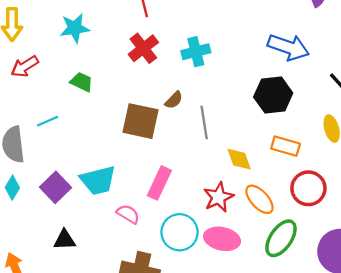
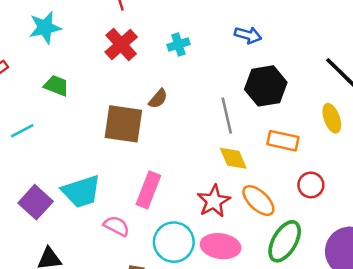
blue arrow: (288, 47) -> (248, 35), moved, size x0.6
cyan cross: (196, 52) -> (178, 44), size x0.7
gray line: (204, 122) -> (227, 116), moved
red circle: (308, 188) -> (311, 185), size x0.7

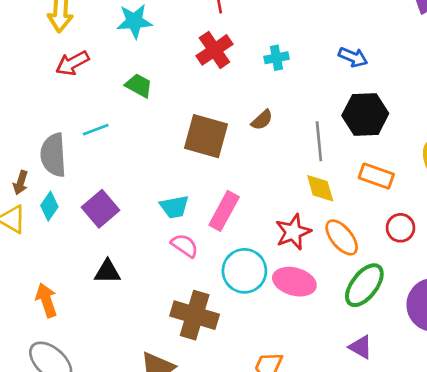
brown semicircle: (158, 99) -> (262, 120), moved
cyan trapezoid: (81, 191) -> (174, 207), moved, size x0.7

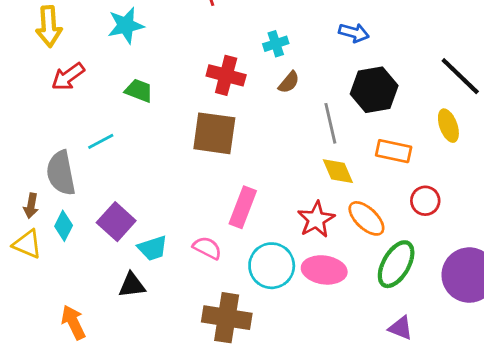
red cross: (214, 50) -> (226, 75), moved, turned -33
brown semicircle: (262, 120) -> (289, 82), moved
cyan trapezoid: (174, 207) -> (153, 248), moved

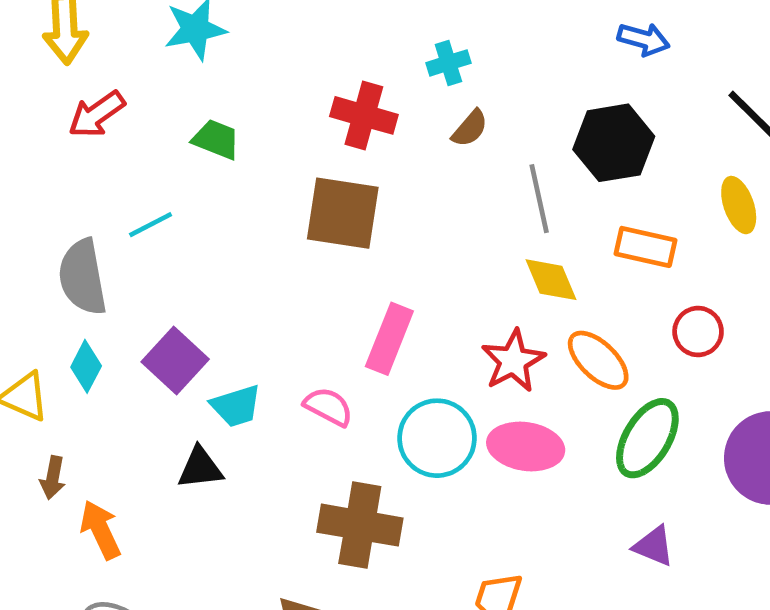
blue arrow: (354, 33) -> (644, 39), moved
brown arrow: (31, 206) -> (53, 478), moved

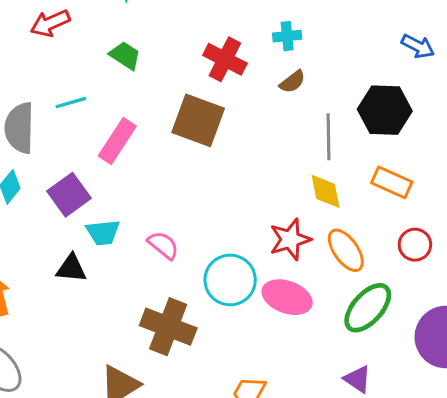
pink rectangle: (389, 339) -> (117, 141), moved

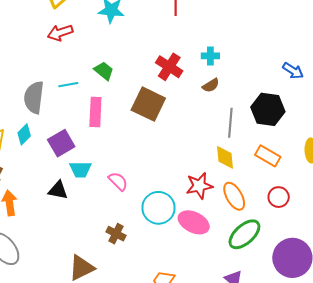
green trapezoid: (125, 55) -> (104, 71), moved
pink rectangle: (117, 141) -> (95, 112), turned -36
brown cross: (168, 327) -> (116, 234), size x0.6

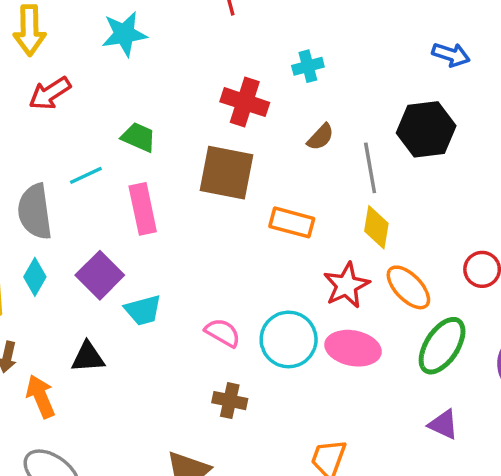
brown semicircle: (211, 85) -> (321, 137), moved
orange rectangle: (268, 156) -> (292, 222), moved
yellow diamond: (225, 157) -> (376, 227), turned 30
pink semicircle: (118, 181) -> (223, 333), moved
black triangle: (58, 190) -> (88, 357), moved

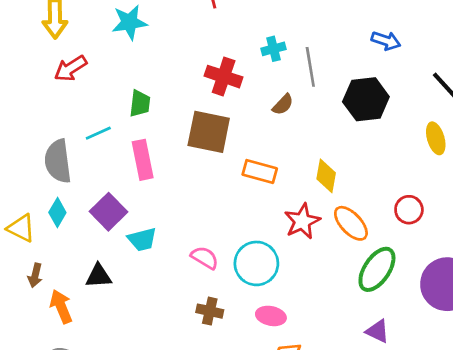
green trapezoid: (139, 137) -> (140, 103), turned 72
gray line: (370, 168) -> (310, 67), moved
pink ellipse: (353, 348) -> (271, 316), moved, size x0.7

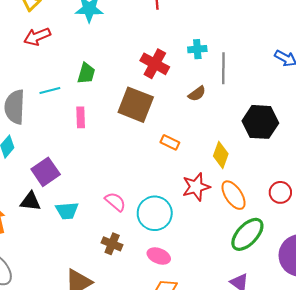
black hexagon: (366, 99) -> (260, 122), moved
pink rectangle: (143, 160) -> (81, 117), size x0.7
orange rectangle: (260, 171) -> (170, 142), size x0.7
purple square: (109, 212) -> (46, 172), moved
cyan trapezoid: (142, 239) -> (67, 211), moved

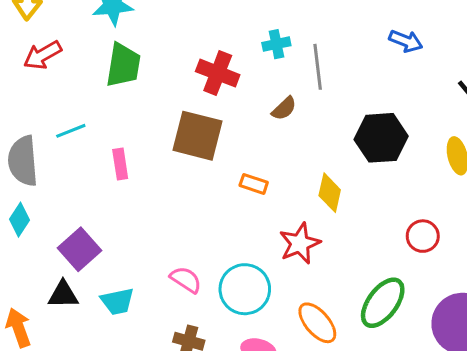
green trapezoid: (86, 73) -> (123, 65), moved, size x1.4
orange ellipse: (234, 195) -> (317, 323), moved

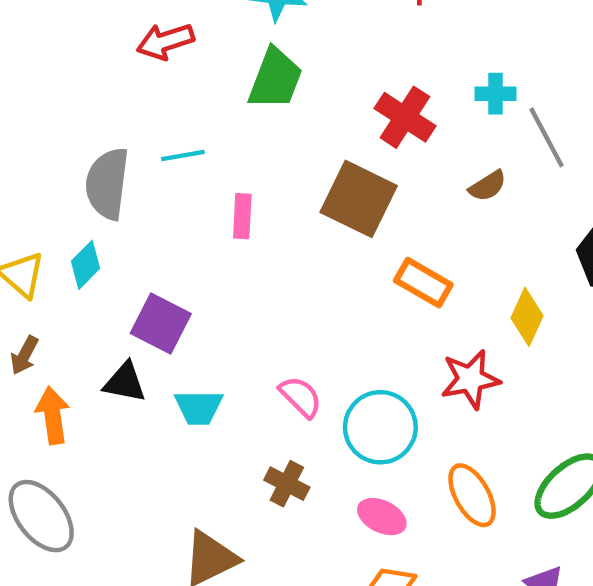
gray line: (318, 67) -> (547, 137), turned -33
orange rectangle: (254, 184) -> (423, 283), size x1.4
purple square: (79, 249) -> (161, 323), turned -33

